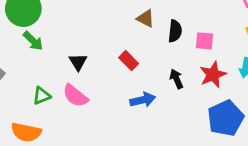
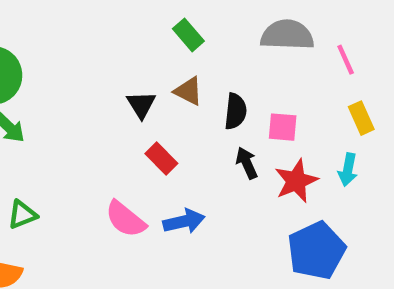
black triangle: (78, 62) -> (141, 105), moved
black arrow: (176, 79) -> (247, 163), moved
pink semicircle: (75, 96) -> (126, 219), moved

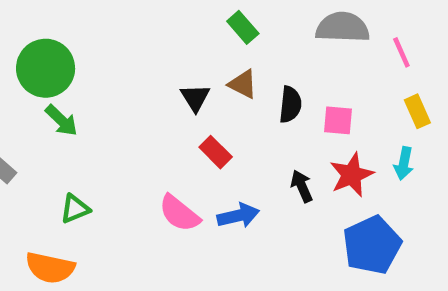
black arrow: (247, 163) -> (302, 186), moved

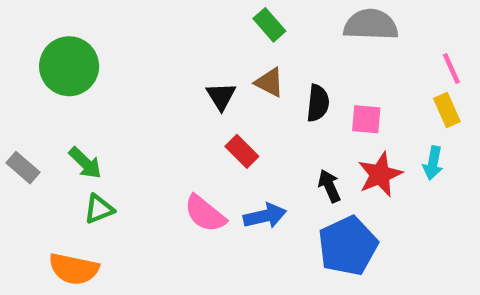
pink line: (401, 52) -> (451, 69), moved
green arrow: (61, 120) -> (85, 163), moved
blue pentagon: (372, 245) -> (348, 246), moved

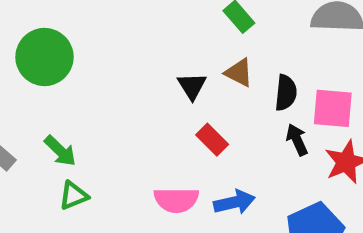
pink square: (366, 119) -> (333, 108), size x1.4
black arrow: (329, 186) -> (297, 140), moved
pink semicircle: (205, 214) -> (176, 200), turned -39

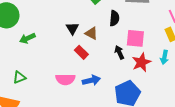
brown triangle: (239, 73) -> (91, 33), moved
black semicircle: (286, 93) -> (114, 18), moved
green arrow: (60, 151) -> (27, 38), moved, turned 112

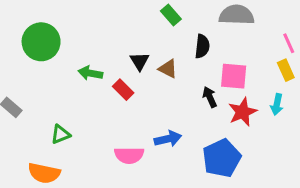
green arrow: (27, 38) -> (90, 73), moved, turned 35
red rectangle: (81, 52) -> (123, 90), moved
pink semicircle: (65, 79) -> (129, 155), moved

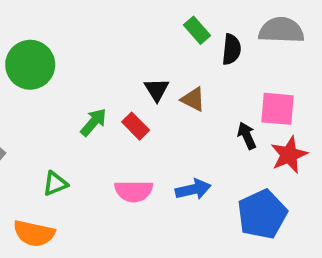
black semicircle: (202, 46) -> (231, 49), moved
green arrow: (90, 73) -> (93, 122), moved, turned 120
pink semicircle: (129, 155) -> (134, 191), moved

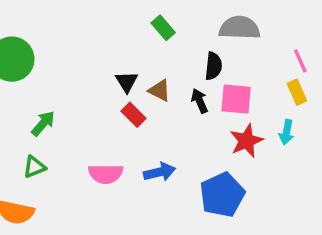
black semicircle: (231, 49) -> (213, 66), moved
green arrow: (93, 122) -> (43, 123), moved
red rectangle: (136, 126) -> (133, 115), moved
black arrow: (247, 136) -> (200, 101), moved

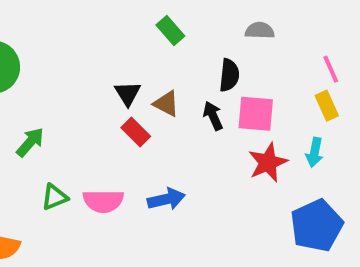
gray semicircle: (240, 28) -> (260, 31), size x0.6
green triangle: (34, 167) -> (55, 197), moved
blue pentagon: (222, 195) -> (317, 226), moved

